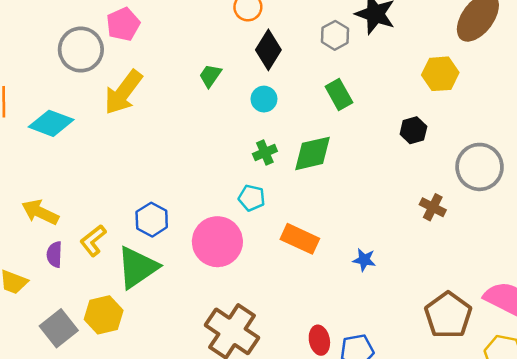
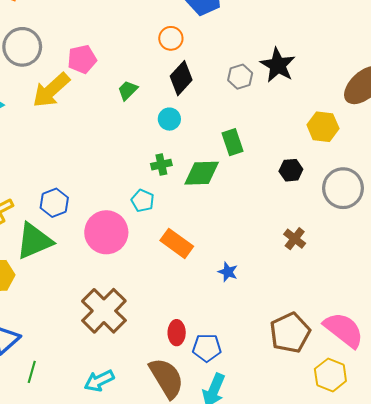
pink pentagon: (123, 24) -> (82, 59), moved
green rectangle: (339, 95) -> (232, 142), moved
gray circle: (480, 167) -> (343, 188), moved

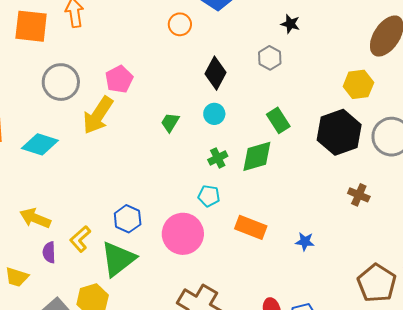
orange circle: (171, 38) -> (180, 24), moved
black star: (278, 65) -> (290, 24), moved, size x0.6
green trapezoid: (128, 90) -> (170, 122), moved
black hexagon: (291, 170) -> (339, 132), size x2.0

